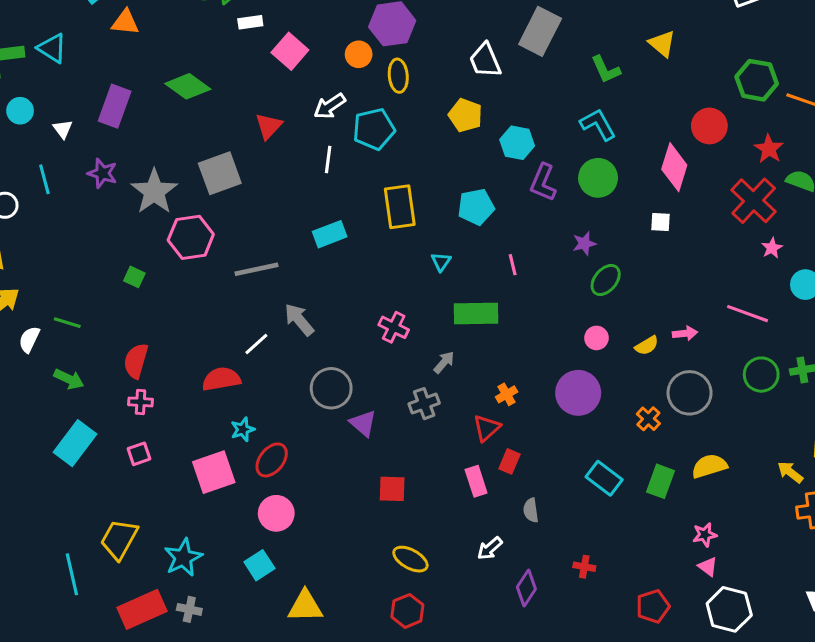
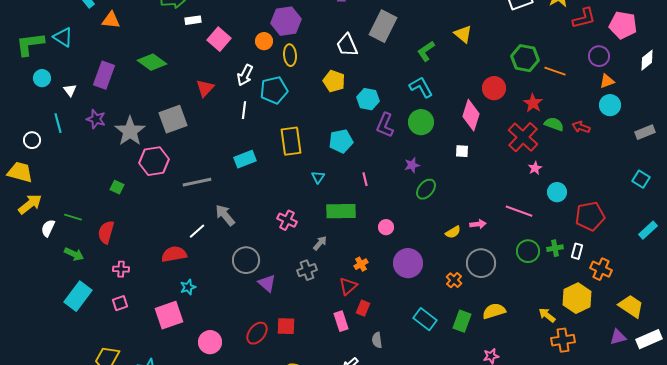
green L-shape: (606, 70) -> (426, 51), turned 80
white arrow: (330, 106) -> (245, 75), turned -30
pink circle: (596, 338) -> (386, 227), moved
red semicircle: (136, 361) -> (106, 232), moved
red ellipse: (272, 460) -> (257, 333), moved

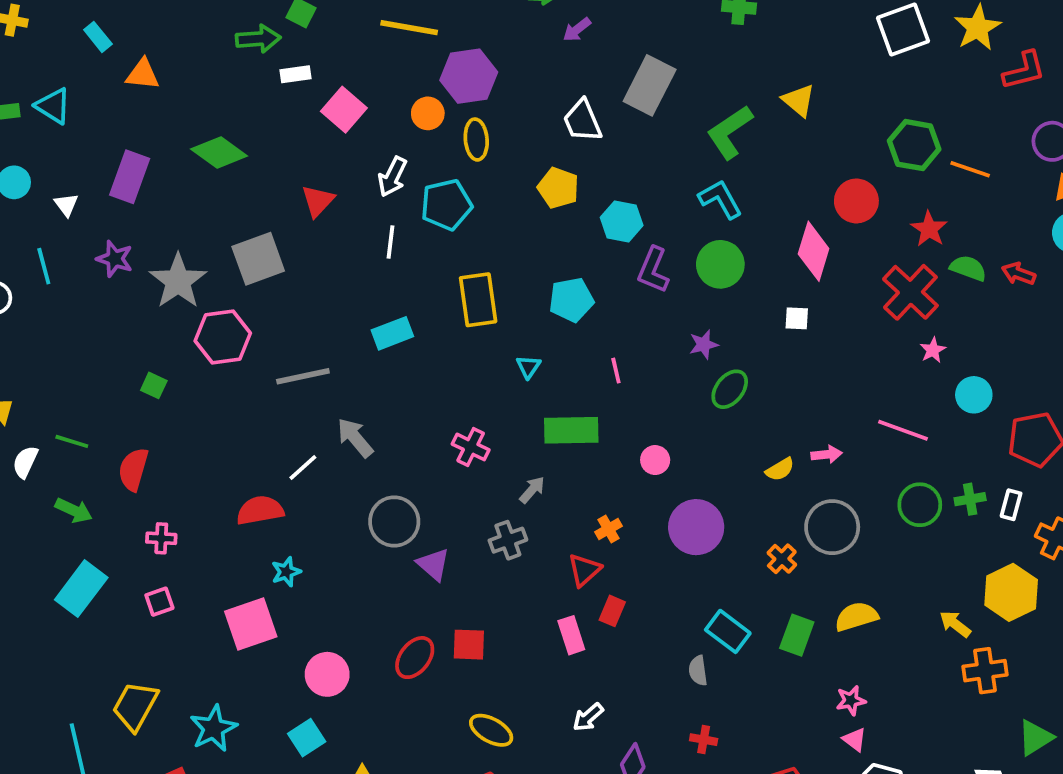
green L-shape: (426, 51) -> (730, 132), size x1.4
gray semicircle: (377, 340) -> (698, 671), moved

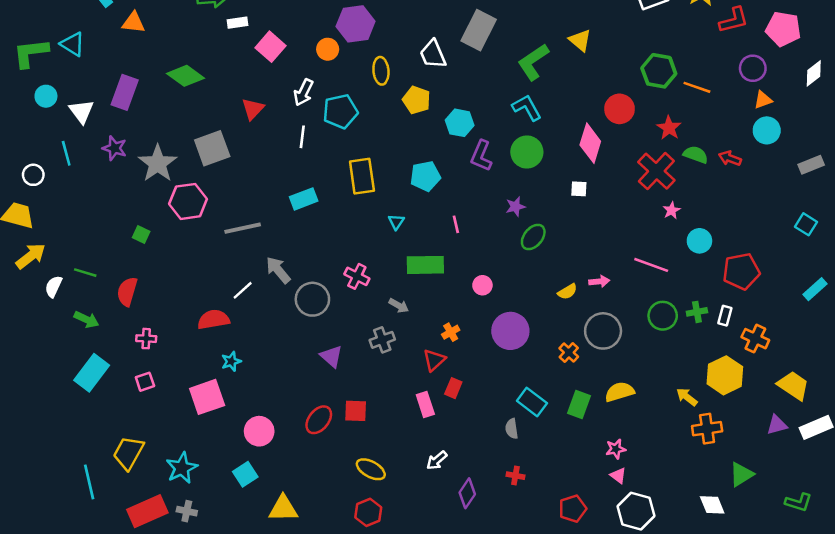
yellow ellipse: (476, 139) -> (381, 71), moved
white triangle: (66, 205) -> (81, 111), size x1.5
gray arrow: (532, 490) -> (399, 306), turned 78
gray circle: (394, 522) -> (312, 299), moved

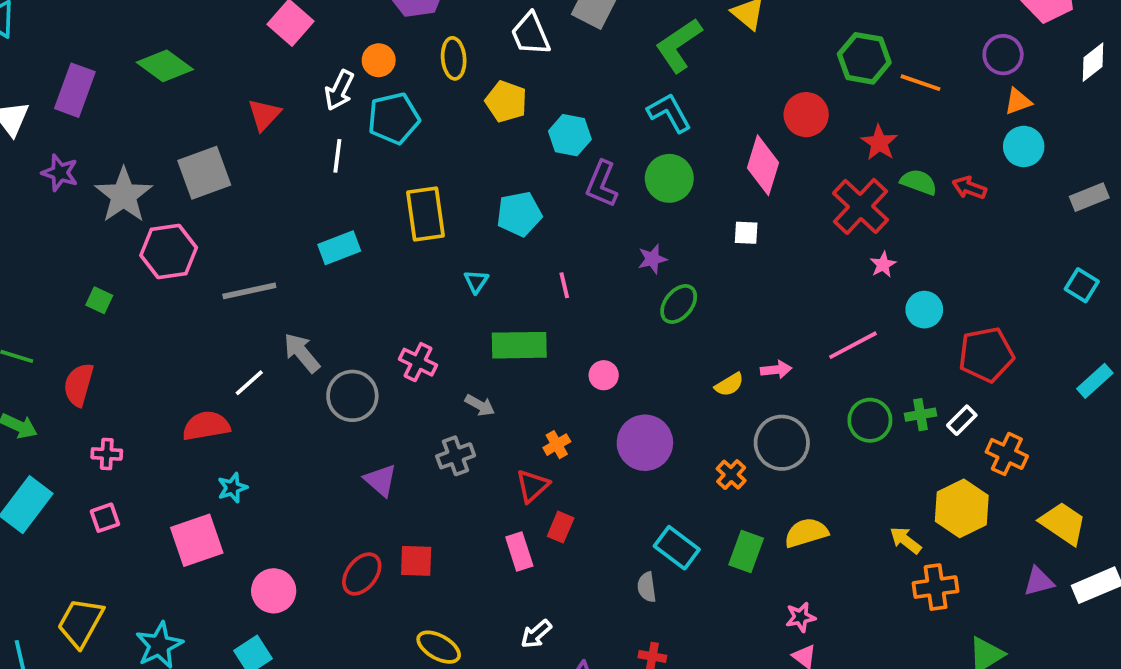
orange circle: (328, 49) -> (379, 60), moved
pink line: (651, 265) -> (853, 345), turned -48
white rectangle: (725, 316) -> (962, 420), turned 30

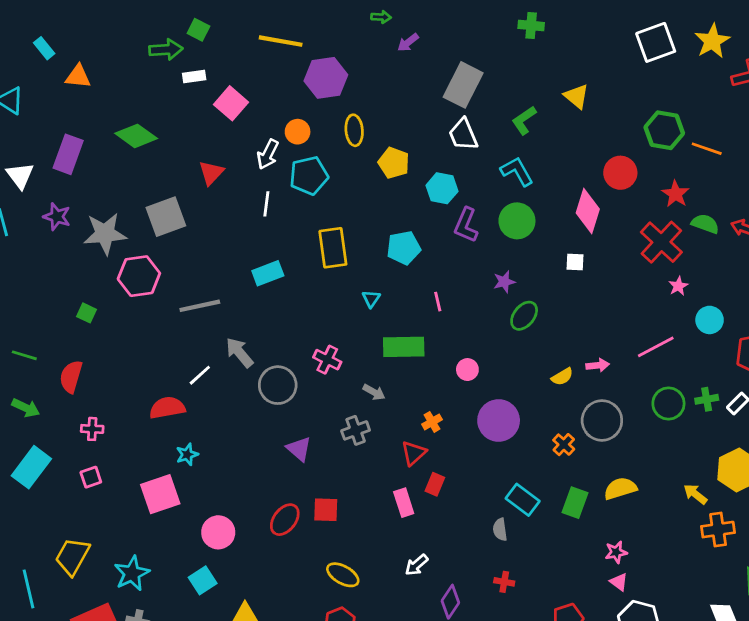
white trapezoid: (531, 34) -> (463, 135), moved
green L-shape: (679, 45) -> (524, 120), size x0.7
gray star: (124, 195) -> (105, 234), turned 30

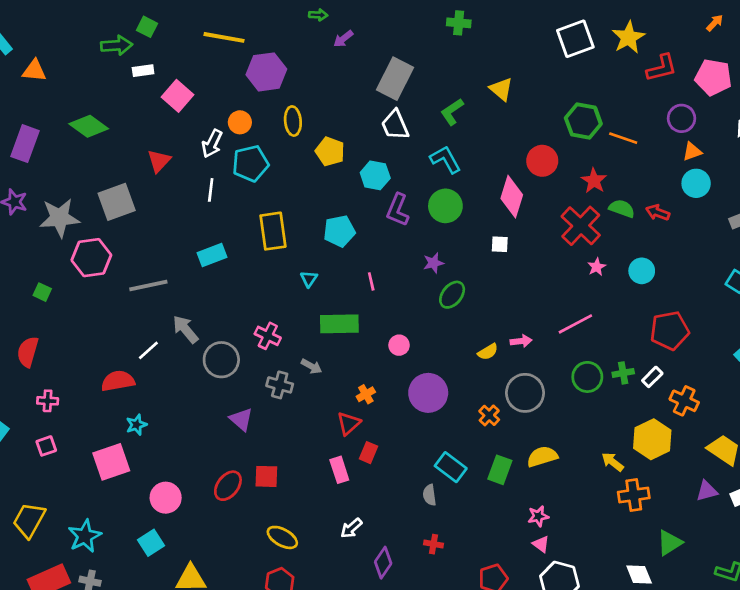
cyan circle: (710, 320) -> (642, 271), moved
gray cross: (356, 430) -> (280, 385), moved, turned 35

